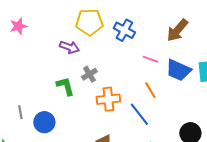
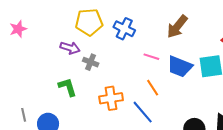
gray cross: (89, 74) -> (91, 62), moved, turned -35

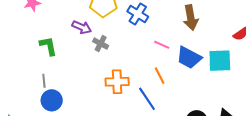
brown arrow: (177, 27) -> (191, 18), turned -55
green L-shape: (68, 87) -> (48, 46), moved
gray line: (24, 115) -> (44, 81), moved

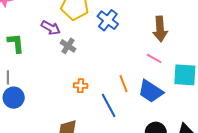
pink line: (162, 45) -> (154, 58), moved
blue trapezoid: (189, 58) -> (151, 91), moved
orange cross: (117, 82) -> (81, 86), size x0.6

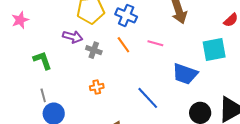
pink line: (154, 58) -> (155, 43), moved
orange line: (123, 84) -> (123, 45), moved
orange cross: (81, 86) -> (97, 87), moved

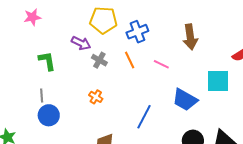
blue cross: (126, 15) -> (137, 32), turned 35
orange cross: (97, 87) -> (96, 97), turned 32
blue line: (148, 98) -> (144, 117), turned 60

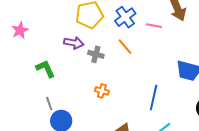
pink line: (161, 64) -> (154, 26), moved

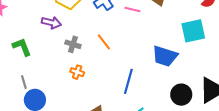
orange line: (125, 47) -> (104, 42), moved
gray cross: (96, 54) -> (73, 44), moved

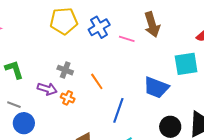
purple arrow: (51, 23) -> (47, 89), moved
orange line: (104, 42) -> (97, 81), moved
gray line: (24, 82) -> (14, 105), turned -56

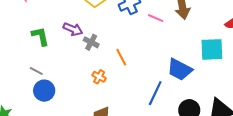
purple arrow: (47, 89) -> (73, 29), moved
orange cross: (68, 98) -> (99, 77), moved
blue line: (118, 110) -> (155, 93), moved

